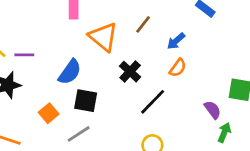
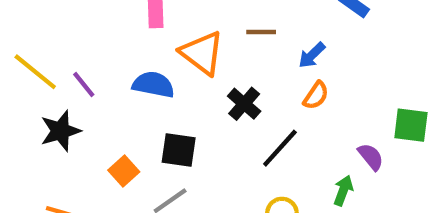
brown line: (143, 24) -> (261, 32), turned 54
purple line: (24, 55) -> (84, 84), turned 54
blue semicircle: (70, 72) -> (153, 85), moved, turned -112
green arrow: (224, 133) -> (343, 190), moved

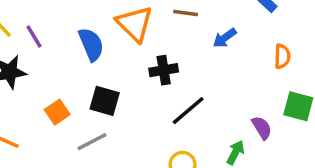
blue semicircle: (153, 85) -> (91, 44), turned 48
orange semicircle: (316, 95) -> (282, 56), moved, turned -40
black cross: (244, 104) -> (164, 70), turned 32

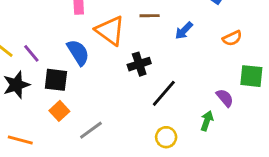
orange semicircle: (282, 56) -> (232, 38), turned 72
black square: (105, 101) -> (56, 80), moved

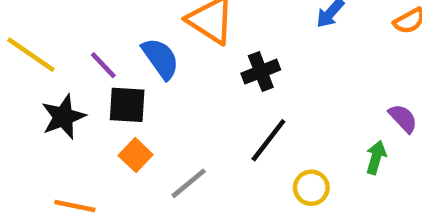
purple line: (31, 53) -> (103, 65), moved
black line: (164, 93) -> (268, 140), moved

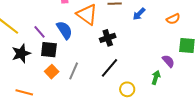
gray line: (189, 183) -> (74, 71), moved, turned -30

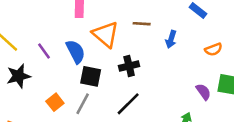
blue arrow: (139, 14) -> (171, 39), turned -32
black square: (49, 50) -> (91, 76), moved
purple semicircle: (168, 61) -> (203, 92), moved

